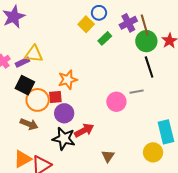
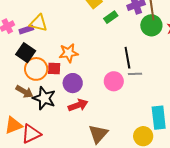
black line: (149, 67) -> (127, 58), moved
purple circle: (64, 113) -> (73, 83), moved
black star: (64, 139) -> (44, 98), moved
brown triangle: (108, 156) -> (98, 134), size x1.5

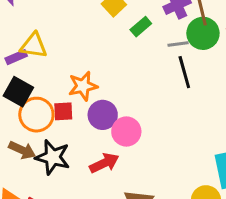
black line: (127, 58) -> (184, 72), moved
gray line: (135, 74) -> (178, 44), moved
pink circle: (114, 81) -> (126, 132), moved
purple circle: (73, 83) -> (103, 115), moved

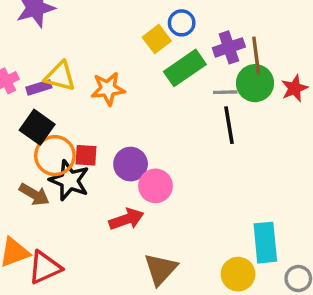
green rectangle: (141, 27) -> (185, 68), size x1.6
orange star: (83, 86) -> (108, 89), moved
black star: (53, 157) -> (69, 180), moved

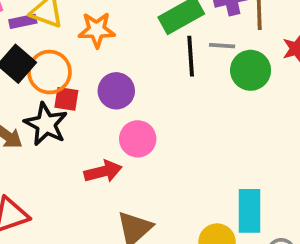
green circle: (255, 83) -> (251, 70), moved
black line: (229, 125) -> (191, 56), moved
orange circle: (55, 156) -> (49, 72), moved
purple circle: (131, 164) -> (116, 91), moved

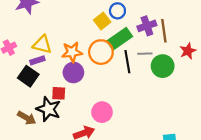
purple rectangle: (23, 21) -> (37, 60), moved
orange circle: (49, 72) -> (101, 52), moved
purple circle: (116, 91) -> (73, 72), moved

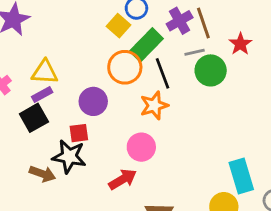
orange star: (72, 52) -> (154, 105), moved
gray line: (145, 54) -> (195, 52), moved
black square: (28, 76) -> (34, 118), turned 36

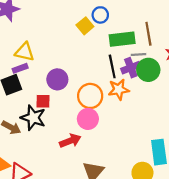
purple cross: (180, 21) -> (131, 68), moved
green rectangle: (146, 45) -> (122, 39), moved, turned 30
orange circle: (125, 67) -> (90, 96), moved
orange star: (154, 105) -> (119, 89), moved

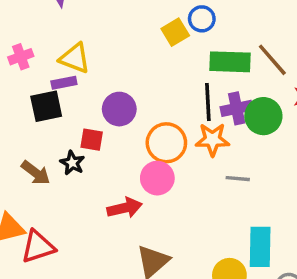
brown line: (148, 34) -> (272, 60), turned -40
gray line: (138, 54) -> (238, 179), moved
black star: (33, 118) -> (72, 163), size x0.6

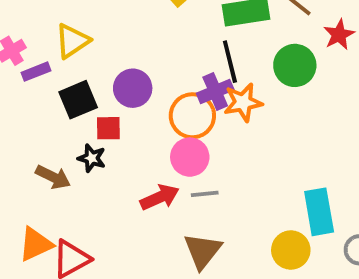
yellow triangle: (75, 58) -> (72, 41), turned -44
purple rectangle: (64, 83) -> (36, 72), moved
black square: (46, 106) -> (78, 100), moved
purple cross: (237, 108) -> (215, 91), moved
gray line: (238, 179) -> (205, 194), moved

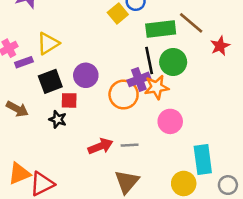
green circle: (295, 65) -> (173, 62), moved
pink circle: (190, 157) -> (170, 121), moved
brown arrow: (53, 177) -> (17, 109), moved

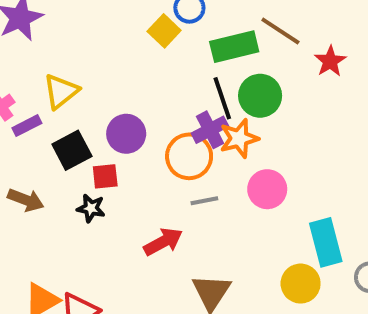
gray line: (130, 145) -> (204, 201), moved

